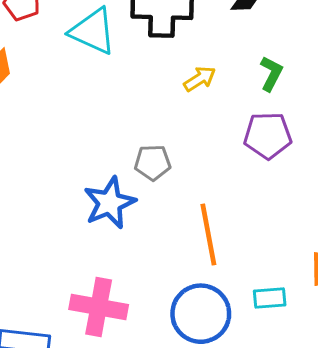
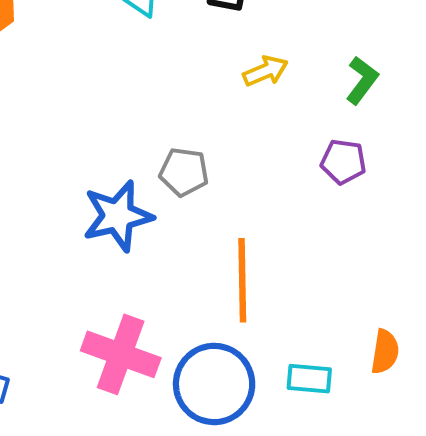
purple pentagon: (268, 135) -> (343, 162), size x0.7
pink cross: (99, 307) -> (121, 354), moved

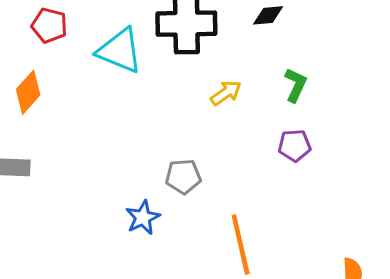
blue star: (118, 216) -> (143, 218), size x0.7

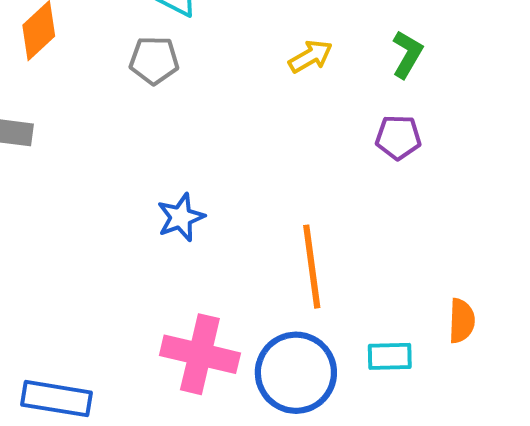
gray pentagon: (183, 177) -> (154, 60), moved

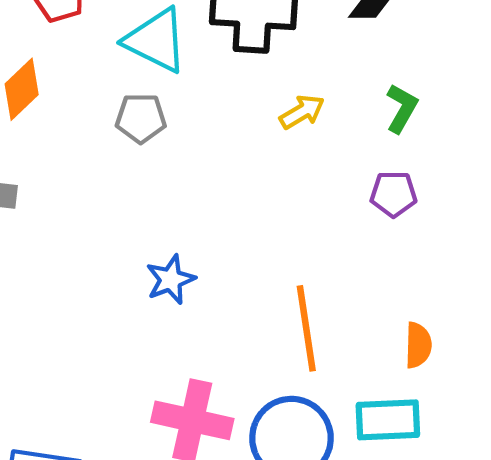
orange semicircle: (462, 321) -> (418, 345), moved
cyan rectangle: (390, 356) -> (388, 420), size x1.4

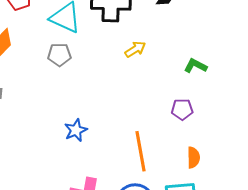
green L-shape: (402, 108) -> (195, 66), moved, turned -90
purple pentagon: (393, 194) -> (182, 109), moved

